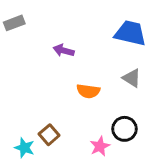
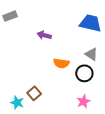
black circle: (125, 129) -> (84, 73), moved
pink star: (100, 146) -> (83, 102), moved

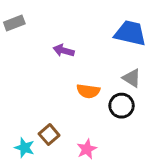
pink star: (83, 102) -> (87, 149), moved

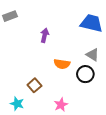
purple arrow: (64, 51) -> (45, 35), turned 88
brown square: (49, 135) -> (34, 85), moved

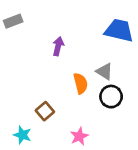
gray triangle: (93, 55) -> (104, 71), moved
orange semicircle: (62, 64) -> (81, 83), turned -112

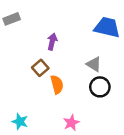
orange semicircle: (81, 83) -> (57, 85), moved
brown square: (45, 111) -> (40, 68), moved

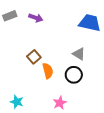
purple arrow: (52, 42) -> (36, 18), moved, turned 96
black circle: (100, 87) -> (74, 75), moved

